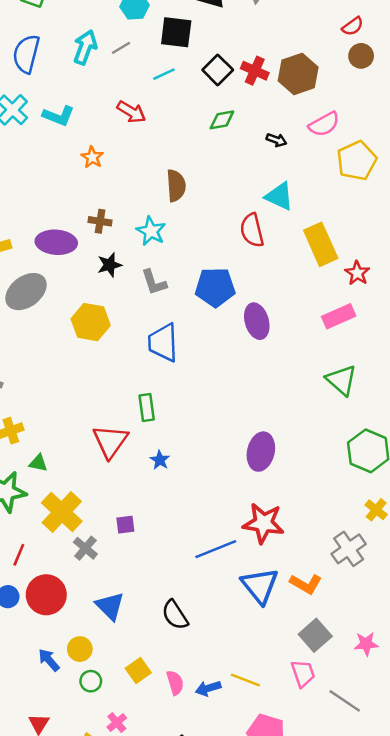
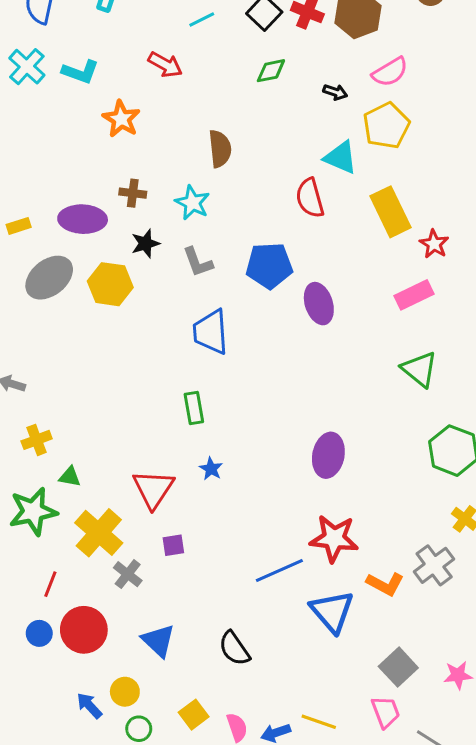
orange star: (92, 157) -> (121, 119), size x1.4
yellow pentagon: (357, 161) -> (386, 126), moved
yellow hexagon: (91, 322) -> (110, 284), moved
red triangle: (110, 441) -> (153, 489), moved
orange L-shape: (306, 584) -> (385, 584), moved

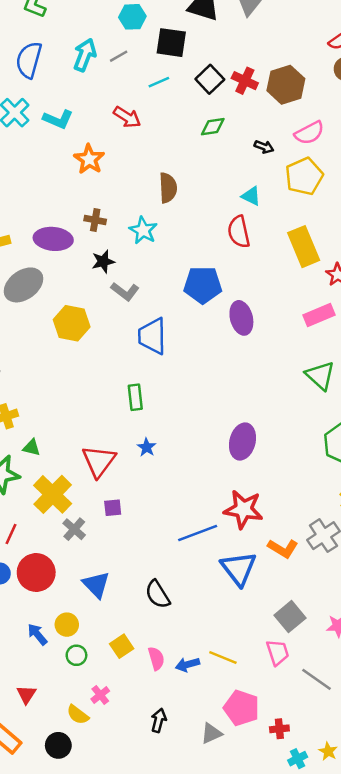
cyan triangle: (341, 157) -> (251, 196), moved, size x0.7
gray L-shape: (198, 262) -> (125, 291), moved, turned -36
yellow hexagon: (110, 284) -> (72, 323), moved

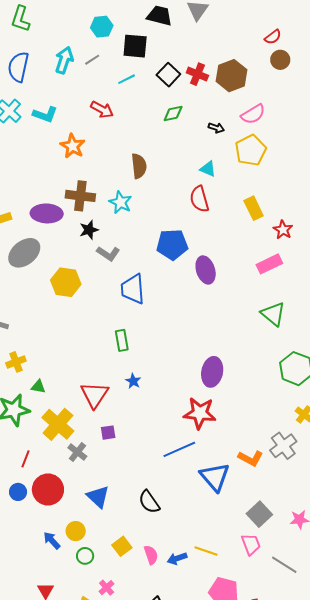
brown cross: (95, 220) -> (80, 196), size x1.6
yellow rectangle: (304, 247) -> (254, 208), size x0.7
red star: (243, 509) -> (200, 413), moved

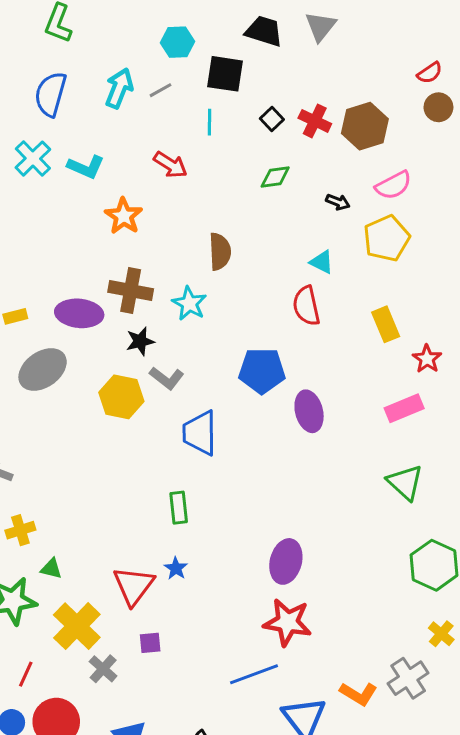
black square: (168, 75) -> (272, 119), size x0.7
cyan line: (127, 79) -> (209, 122), turned -66
yellow hexagon: (66, 282) -> (121, 397), moved
purple ellipse: (212, 372) -> (286, 561), moved
blue star: (133, 381) -> (176, 568), moved

